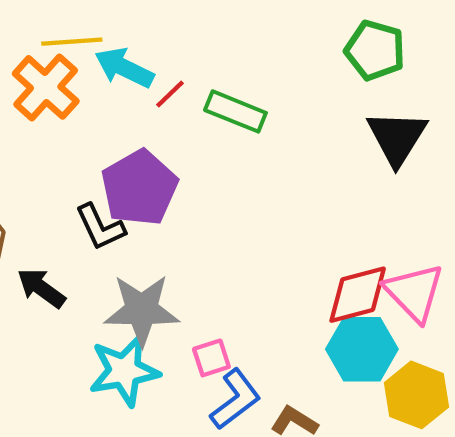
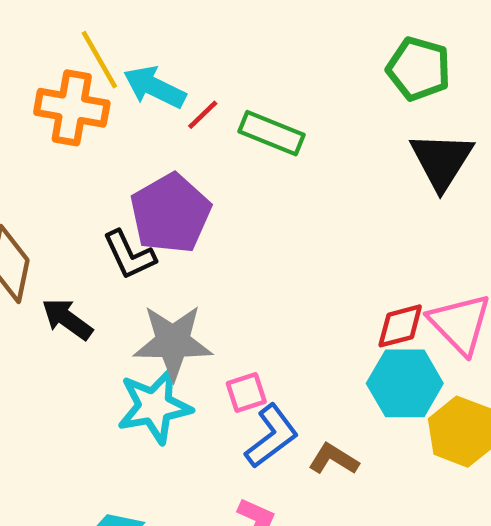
yellow line: (72, 42) -> (99, 60), turned 64
orange cross: (46, 87) -> (72, 108), turned -32
red diamond: (358, 295) -> (400, 326), size x0.7

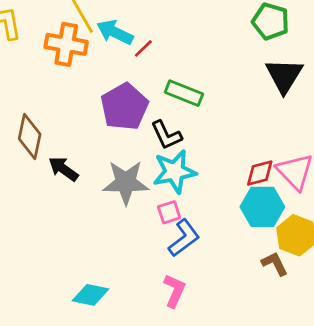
green rectangle: (272, 133) -> (184, 93), moved
black L-shape: (129, 255) -> (166, 135), moved
cyan star: (154, 406) -> (174, 172), moved
brown L-shape: (334, 459) -> (275, 264), moved, turned 32

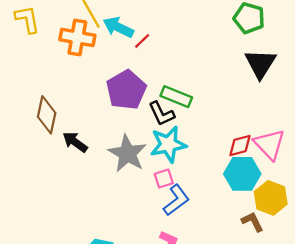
green rectangle: (184, 93) -> (176, 97), moved
gray star: (126, 182) -> (127, 153), turned 30

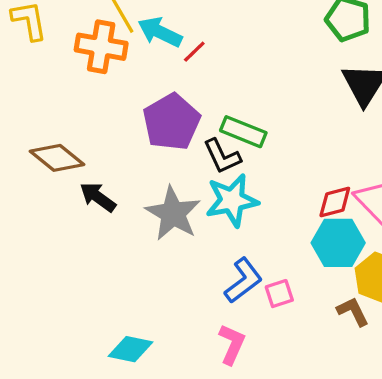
brown diamond: (47, 115) -> (57, 158), turned -63
pink square: (164, 178) -> (279, 294), moved

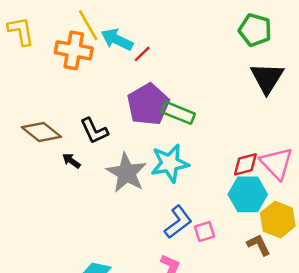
purple pentagon: (171, 122) -> (148, 104), moved
black L-shape: (222, 156) -> (94, 131), moved
black arrow: (98, 197) -> (71, 161), size x0.7

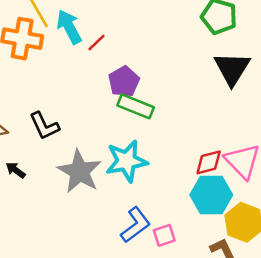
cyan arrow: (117, 40) -> (69, 27), turned 36
purple pentagon: (148, 104) -> (124, 82), moved, size x0.7
black arrow: (71, 161) -> (16, 170), moved

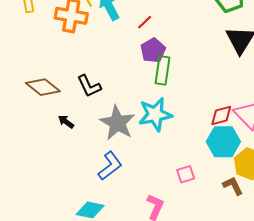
red line: (96, 42) -> (145, 22), moved
green rectangle: (136, 106) -> (163, 70), turned 76
blue L-shape: (136, 225) -> (110, 166), moved

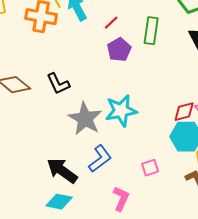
green rectangle: (163, 70) -> (151, 31), moved
black arrow: (66, 122) -> (62, 171), moved, size x2.0
blue L-shape: (110, 166) -> (100, 159), moved

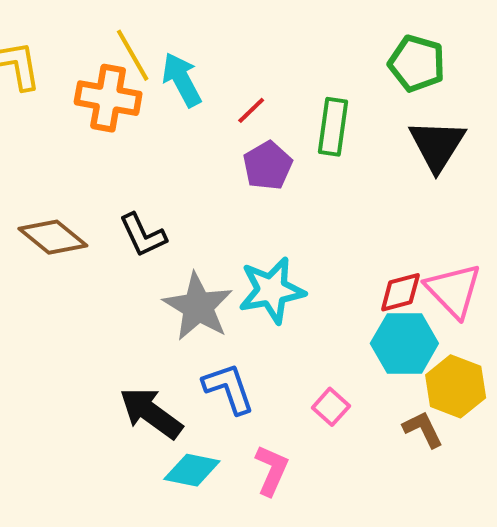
blue L-shape: (100, 159) -> (229, 388), turned -72
pink square: (150, 168) -> (331, 407), turned -30
cyan diamond: (59, 202) -> (192, 470), moved

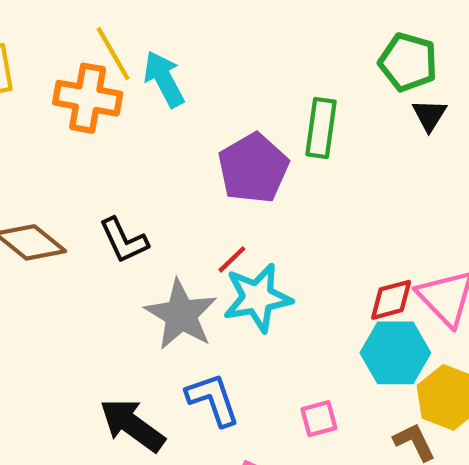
red line: (251, 110) -> (232, 259), moved
black triangle: (437, 145) -> (429, 115), moved, size x0.6
purple pentagon: (268, 166) -> (253, 168), size x1.4
pink square: (331, 407) -> (319, 419), turned 33

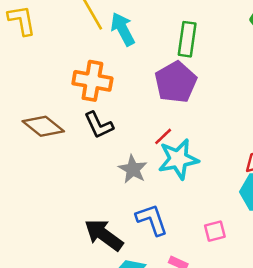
orange cross: (88, 98) -> (92, 81), moved
green rectangle: (321, 128) -> (187, 39), moved
gray star: (181, 315) -> (133, 169), size x0.7

